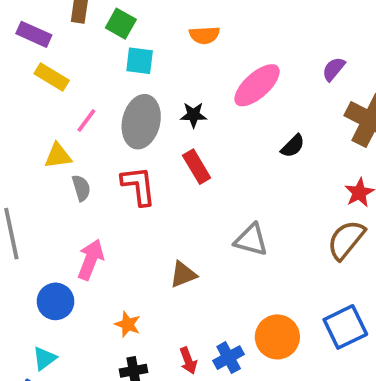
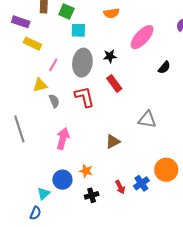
blue circle: (56, 301) -> (62, 180), moved

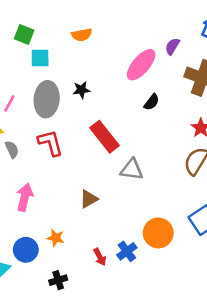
pink ellipse: (142, 37) -> (141, 65), moved
red rectangle: (114, 83) -> (105, 137), moved, size x1.4
black cross: (92, 195) -> (58, 280), moved

